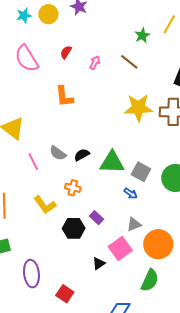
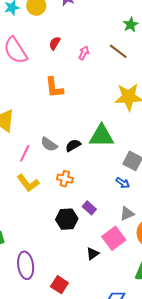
pink line: (33, 162) -> (25, 153), turned 54
green triangle: (112, 162) -> (101, 136), moved
yellow L-shape: (45, 205) -> (28, 183), moved

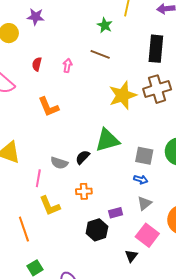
yellow L-shape: (28, 183) -> (50, 206), turned 30
purple rectangle: (89, 208) -> (116, 213), turned -40
gray triangle: (127, 214) -> (144, 203), moved

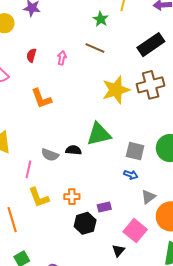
black rectangle: (156, 49) -> (151, 45), turned 48
black semicircle: (83, 157) -> (74, 150), turned 49
orange cross: (84, 191) -> (72, 197), moved
gray triangle: (144, 203) -> (148, 197), moved

